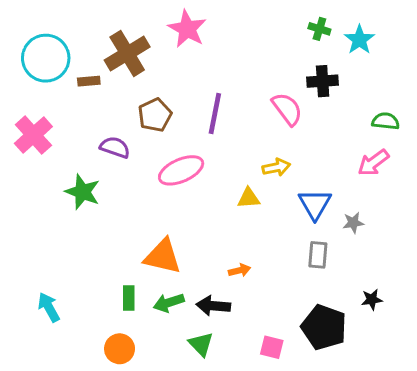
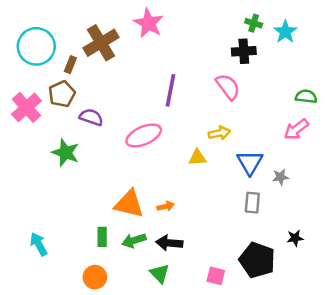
brown rectangle: (89, 81) -> (70, 65), turned -63
black cross: (323, 81) -> (244, 51), moved
brown pentagon: (155, 115) -> (62, 94), moved
orange arrow: (239, 270) -> (166, 206), moved

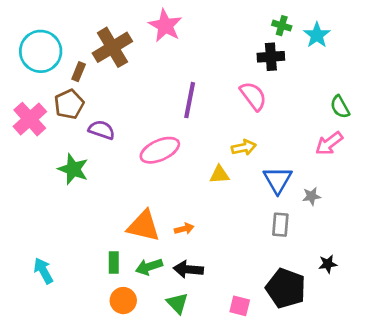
green semicircle: (306, 96) -> (340, 107), turned -125
orange circle: (95, 277) -> (123, 301), moved

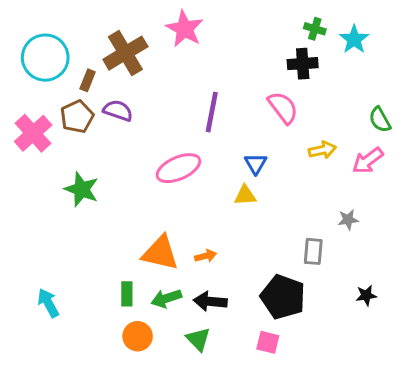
purple semicircle: (102, 130) -> (118, 111), moved
yellow arrow: (244, 147) -> (322, 150), moved
blue triangle: (278, 180) -> (256, 164), moved, size x0.7
black pentagon: (286, 288) -> (283, 297), moved

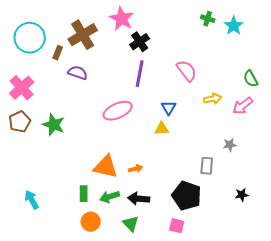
black cross: (303, 64) -> (140, 42), moved, turned -30
brown pentagon: (77, 117) -> (20, 122), moved

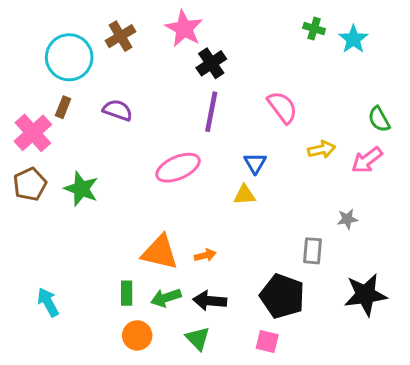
brown cross: (83, 35) -> (121, 36), moved, size x0.7
cyan circle: (30, 38) -> (69, 57), moved
brown rectangle: (58, 53) -> (63, 107), moved
black star: (242, 195) -> (365, 295), size x2.0

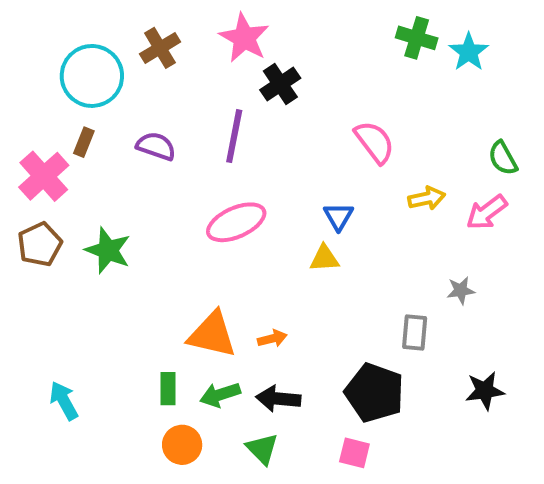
green cross: (314, 29) -> (417, 38), size x1.4
purple line: (211, 112) -> (234, 136), moved
black star: (365, 295) -> (485, 391), size x0.7

